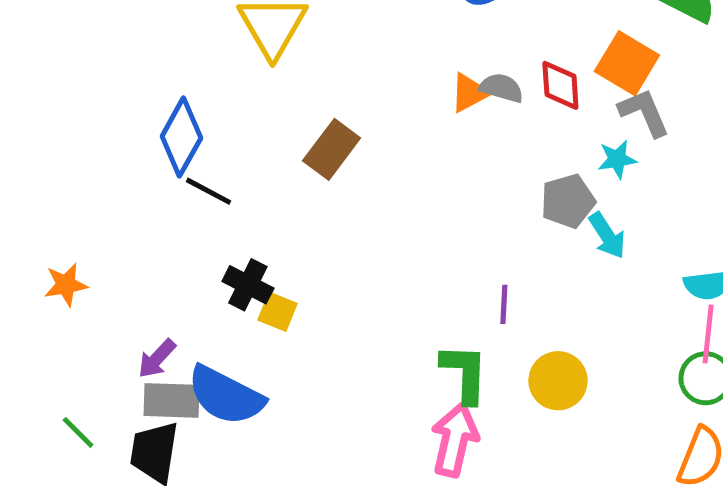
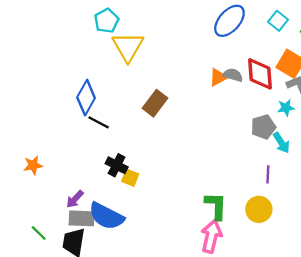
red diamond: (560, 85) -> (260, 74), size x1.4
purple line: (504, 304) -> (268, 174), moved

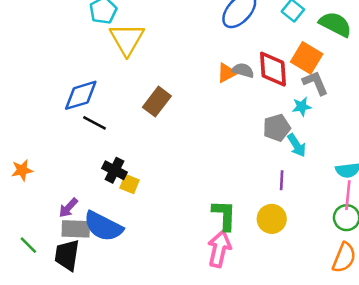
blue diamond: (86, 98) -> (81, 95), turned 44

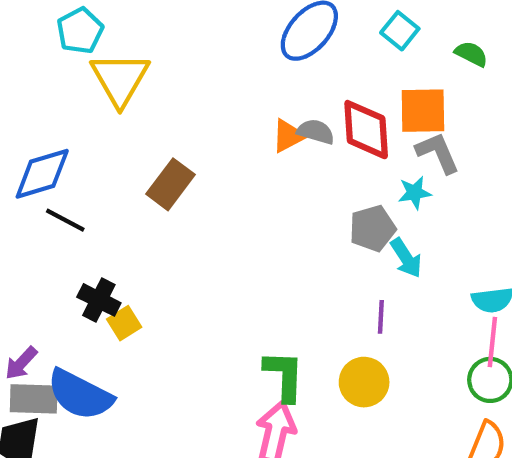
green semicircle: (335, 24) -> (471, 54), size x0.6
orange square: (307, 58) -> (423, 111), turned -32
yellow square: (129, 184) -> (124, 323), turned 36

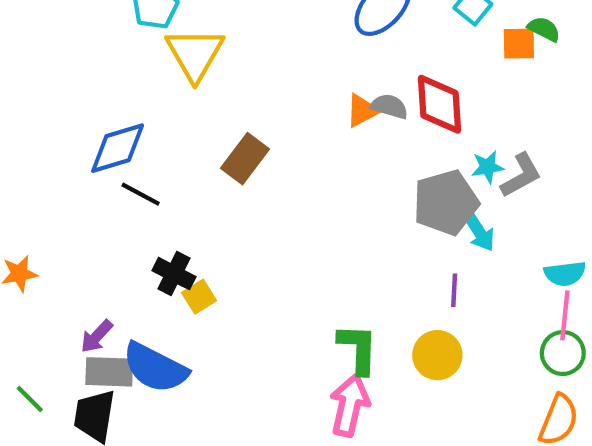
orange square: (423, 111) -> (519, 44), moved, size x0.7
gray L-shape: (438, 153) -> (521, 175), moved, turned 84
gray pentagon: (372, 228) -> (446, 203), size x1.4

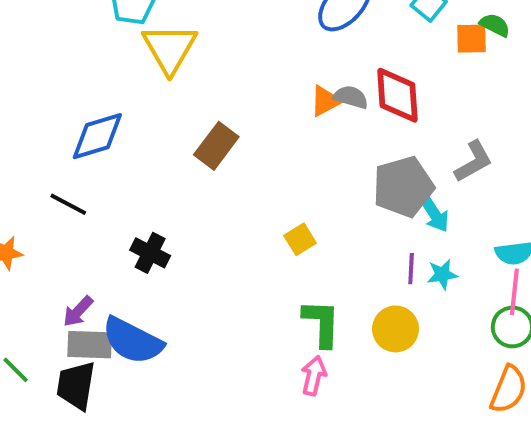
cyan star: (488, 167) -> (442, 274), moved
black line: (141, 194) -> (68, 204), moved
yellow square: (199, 297) -> (300, 239), moved
pink arrow: (350, 405) -> (314, 376), size x0.7

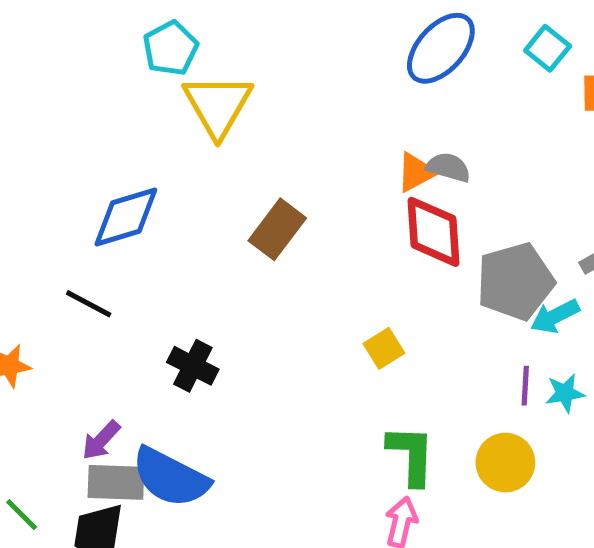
red diamond: (397, 95) -> (433, 232), moved
cyan arrow: (434, 214) -> (555, 316), turned 96

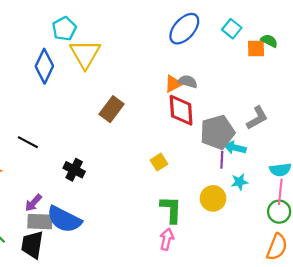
blue diamond: (126, 217) -> (44, 66), moved, turned -48
cyan arrow: (555, 316) -> (235, 148), turned 40
purple line: (525, 386) -> (222, 160), moved
yellow circle: (505, 463) -> (213, 198), moved

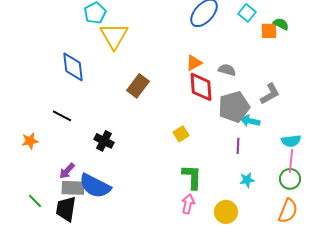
blue diamond: (44, 66) -> (73, 67), moved, turned -32
gray semicircle: (188, 82) -> (227, 70), moved
purple line: (222, 160) -> (238, 146), moved
cyan star: (239, 182) -> (247, 180), moved
yellow circle: (213, 198) -> (226, 212), moved

